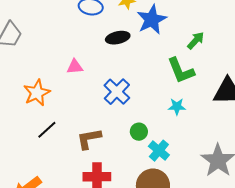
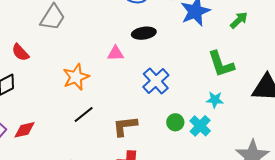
black ellipse: (118, 38) -> (144, 33), moved
green arrow: (196, 41) -> (239, 20), moved
cyan cross: (159, 151) -> (200, 126), moved

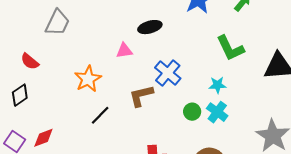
cyan star: (215, 100) -> (218, 85), moved
brown L-shape: (125, 126) -> (141, 96), moved

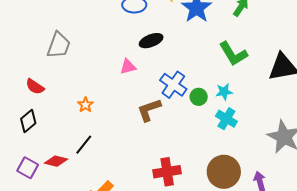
orange star: (88, 79) -> (85, 105), moved, size x0.6
green circle: (192, 112) -> (199, 97), moved
black line: (100, 115) -> (84, 145), moved
red diamond: (43, 138) -> (56, 161), turned 40

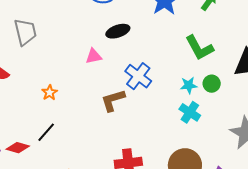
gray trapezoid: (59, 45) -> (25, 32), turned -36
green circle: (199, 97) -> (212, 84), moved

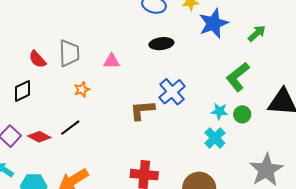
gray trapezoid: (25, 32) -> (69, 53), moved
green L-shape: (199, 48) -> (238, 77), turned 68
pink triangle: (94, 56) -> (112, 61), moved

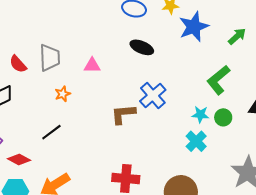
black ellipse: (161, 44) -> (142, 47), turned 30
red diamond: (39, 137) -> (19, 159), moved

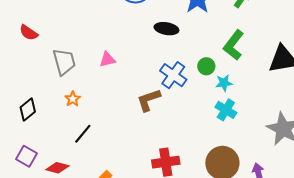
black ellipse: (142, 47) -> (166, 29), moved
red semicircle: (18, 64) -> (29, 33), moved
orange star: (63, 94) -> (73, 99), moved
green circle: (223, 117) -> (206, 66), moved

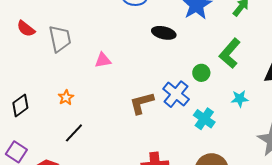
gray trapezoid: (64, 62) -> (60, 39), moved
blue cross: (173, 75) -> (176, 94), moved
cyan star: (224, 83) -> (240, 99), moved
cyan cross: (226, 110) -> (204, 119), moved

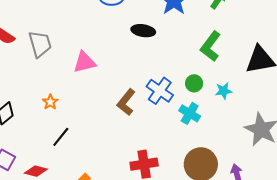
pink triangle: (103, 60) -> (84, 62), size x1.4
green circle: (201, 73) -> (194, 83), moved
brown L-shape: (142, 103) -> (126, 102), turned -32

